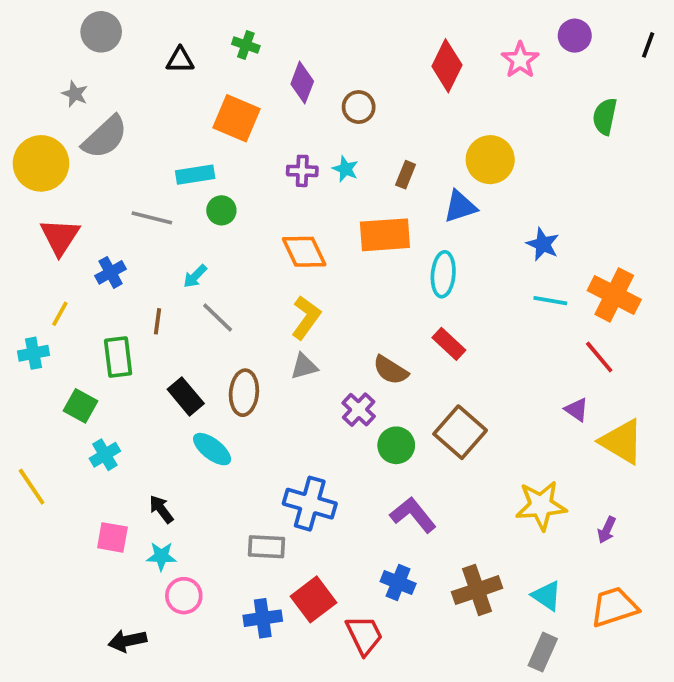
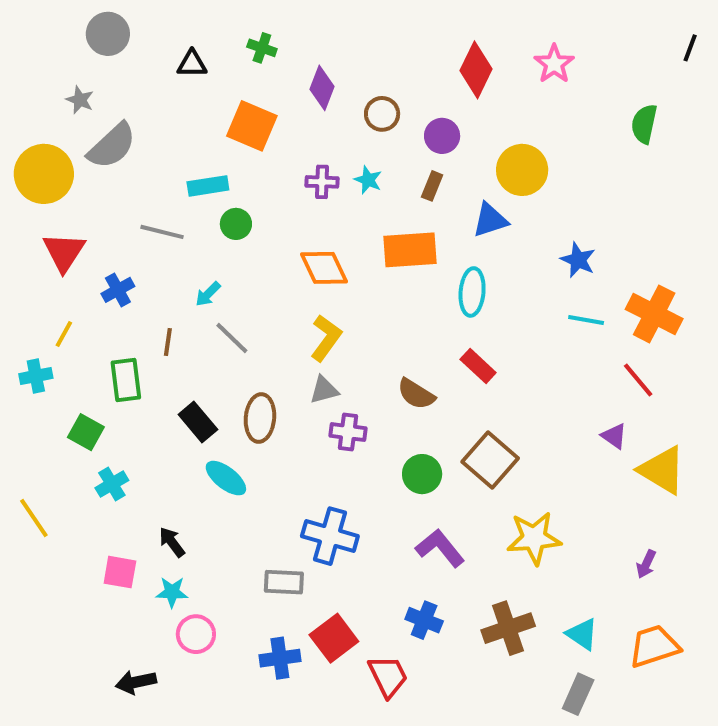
purple circle: (575, 36) -> (442, 136), moved
purple cross: (359, 410) -> (348, 432), moved, turned -36
yellow star: (541, 505) -> (534, 538), moved

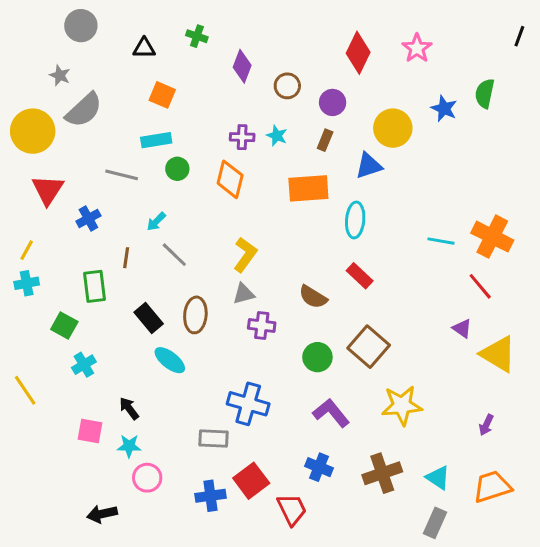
orange square: (252, 126) -> (162, 95), moved, size x0.7
blue star: (578, 260) -> (444, 108), moved
orange diamond: (324, 268) -> (230, 179), moved, turned 39
yellow line: (64, 334) -> (27, 250), moved

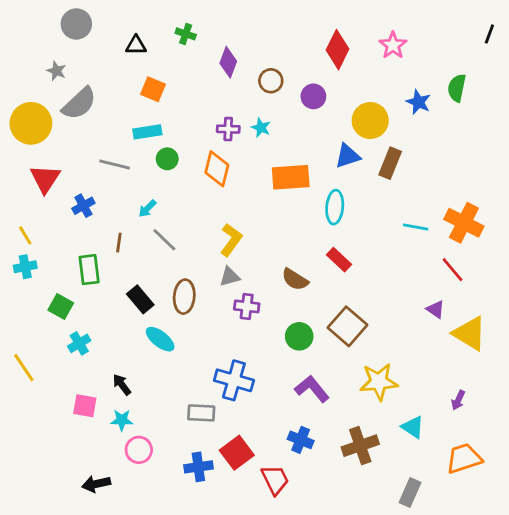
brown rectangle: (325, 140) -> (390, 163), moved, size x1.5
yellow line: (27, 250) -> (25, 235), turned -60
cyan triangle: (438, 478) -> (413, 427), moved

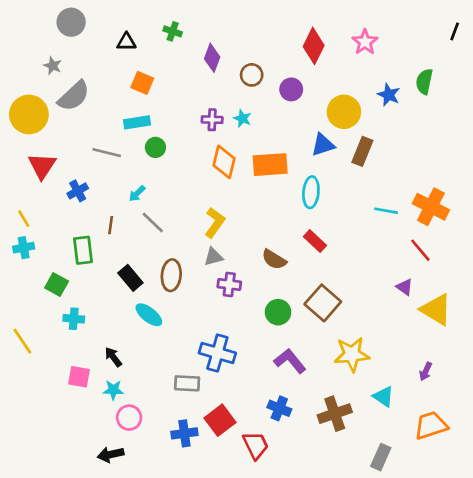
orange diamond: (217, 169) -> (224, 162), moved
cyan cross: (79, 343) -> (74, 319), turned 36
black arrow: (96, 484) -> (111, 454), moved

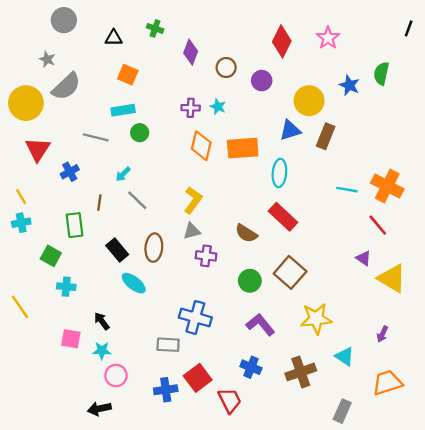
red rectangle: (315, 241) -> (283, 217), size x1.4

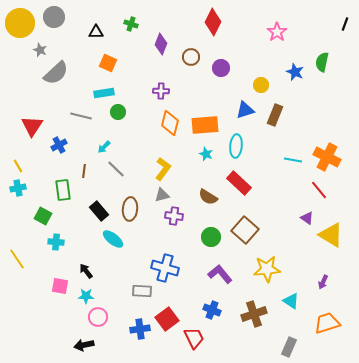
red diamond: (282, 41) -> (213, 22), moved
yellow circle: (309, 101) -> (261, 85), size x0.6
yellow circle: (26, 103) -> (20, 23), moved
cyan star: (218, 107) -> (206, 154), moved

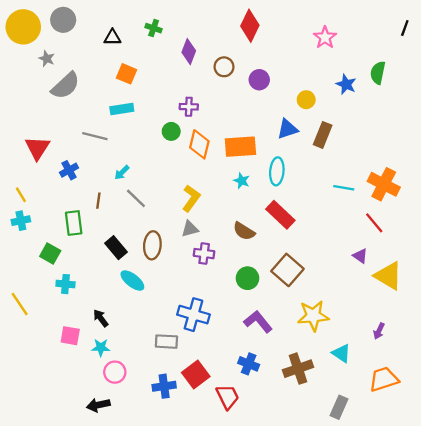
green circle: (118, 112) -> (171, 131), moved

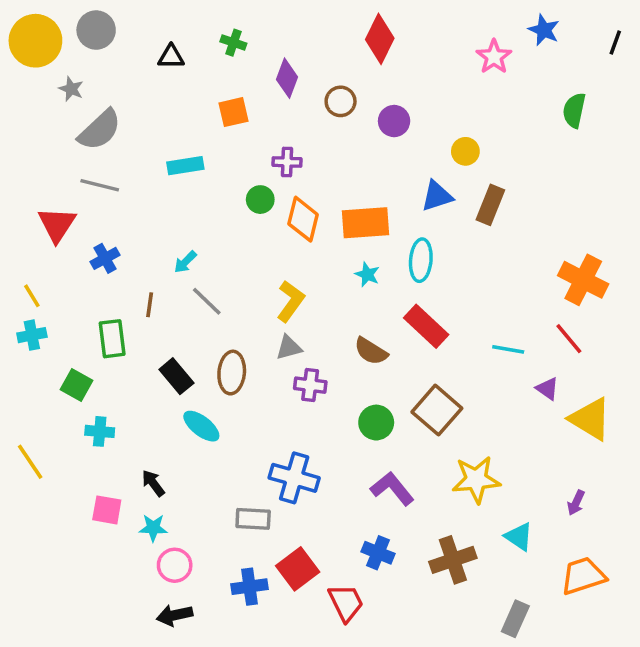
orange square: (127, 74) -> (233, 112), moved, turned -36
blue star: (346, 84) -> (544, 30), moved
gray line: (95, 136) -> (100, 185), moved
cyan line: (344, 188) -> (508, 349), moved
black arrow: (98, 405) -> (175, 615), moved

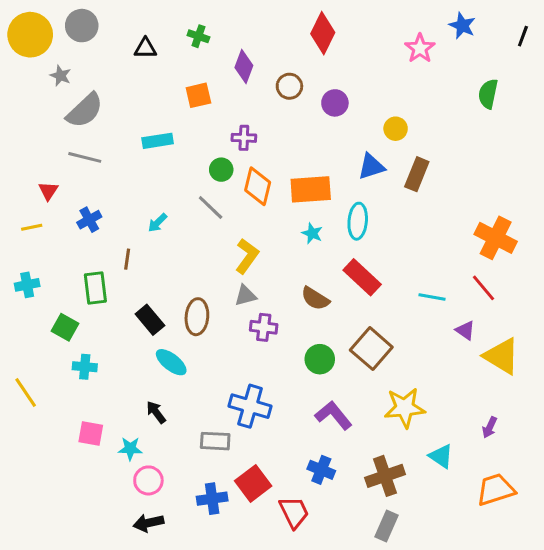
red triangle: (57, 224) -> (48, 191), size x0.6
yellow line: (32, 296) -> (32, 227), moved, turned -70
gray line: (207, 301) -> (211, 208), moved
black arrow: (153, 483) -> (156, 412), moved
gray rectangle: (515, 619) -> (386, 526), moved

